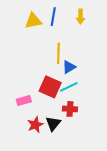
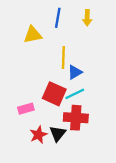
yellow triangle: (33, 21) -> (33, 35), moved
red cross: (70, 109) -> (76, 118), size x1.5

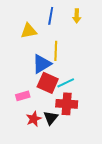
blue triangle: (75, 72) -> (42, 64), moved, size x1.5

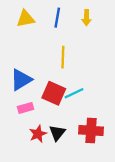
yellow triangle: (29, 31) -> (26, 19), moved
blue triangle: (42, 64) -> (21, 80), moved
red cross: (67, 104) -> (91, 130), moved

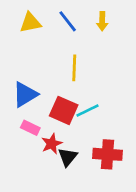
blue line: (57, 18) -> (68, 21), turned -48
pink rectangle: (26, 108) -> (30, 128), turned 42
red star: (38, 134) -> (52, 144), moved

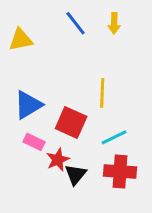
yellow triangle: (30, 23) -> (21, 40), moved
yellow line: (74, 68) -> (102, 93), moved
cyan line: (88, 110) -> (114, 137), moved

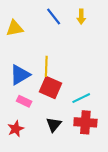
yellow line: (102, 93) -> (46, 66), moved
red star: (58, 160) -> (16, 129), moved

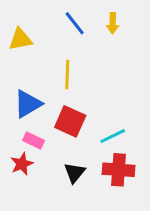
yellow line: (46, 66) -> (67, 75), moved
red star: (16, 129) -> (22, 164), moved

